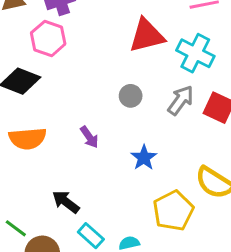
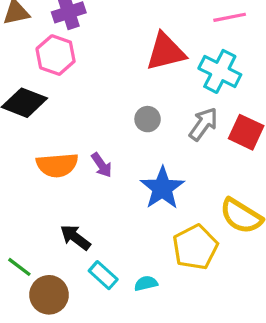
orange semicircle: (28, 139) -> (57, 165), moved
blue star: (144, 158) -> (162, 188), size x1.5

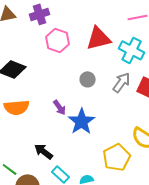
pink hexagon: (56, 55) -> (58, 40), moved
orange semicircle: (57, 165) -> (17, 107), moved
blue star: (162, 188) -> (82, 121), moved

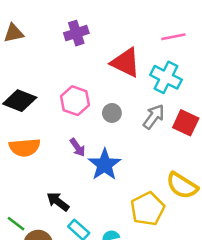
purple cross: (40, 14) -> (76, 33), moved
red triangle: (99, 38) -> (125, 63), turned 40
pink hexagon: (58, 40) -> (75, 101), moved

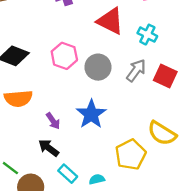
cyan cross: (166, 77) -> (147, 35), size x0.7
gray circle: (112, 113) -> (98, 67), size x1.5
purple arrow: (77, 147) -> (53, 121), moved

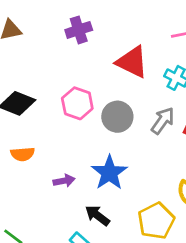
orange semicircle: (18, 98) -> (23, 154), size x0.7
purple arrow: (53, 121) -> (64, 181), turned -66
black arrow: (49, 148) -> (97, 215), moved

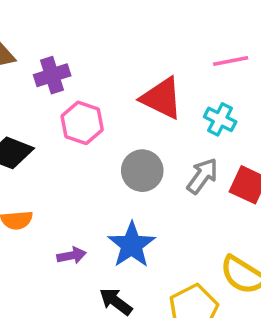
purple cross: (79, 30) -> (52, 75), moved
pink hexagon: (77, 103) -> (82, 123), moved

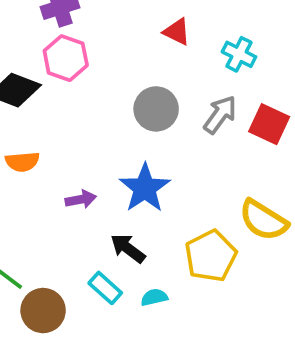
red triangle: (162, 98) -> (177, 32), size x0.6
pink hexagon: (82, 123) -> (66, 58), moved

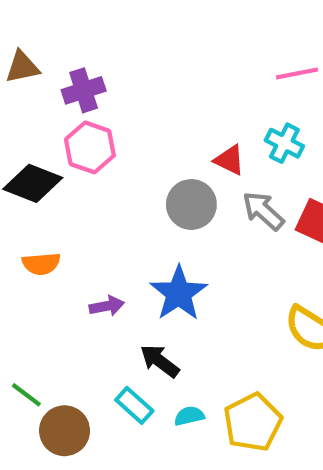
red triangle: (177, 32) -> (229, 160), moved
gray arrow: (220, 115) -> (263, 211), turned -84
yellow pentagon: (211, 256) -> (253, 422), moved

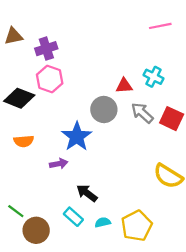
pink line: (297, 73) -> (160, 26), moved
red triangle: (229, 160) -> (124, 86), turned -30
blue star: (179, 293) -> (77, 137), moved

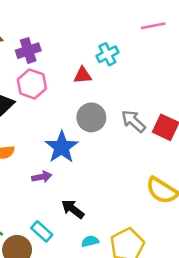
cyan cross: (154, 77) -> (107, 54), moved, turned 36
red triangle: (124, 86) -> (83, 75), moved
cyan rectangle: (73, 217) -> (42, 231), moved

